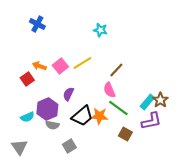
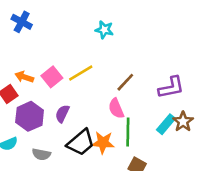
green line: (118, 108) -> (128, 132), turned 55
purple hexagon: (47, 109) -> (30, 116), moved
purple L-shape: (151, 121) -> (171, 87), moved

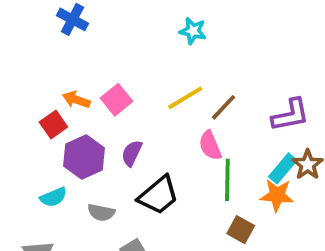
yellow line: (81, 73) -> (185, 98), moved
orange star: (103, 143) -> (277, 195), moved

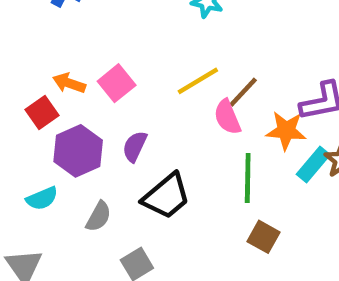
pink semicircle: (210, 146) -> (227, 117), moved
orange star: (277, 195) -> (286, 131), moved
gray semicircle: (101, 212) -> (99, 216), turned -72

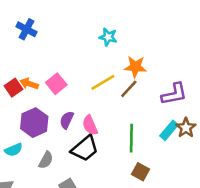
red square: (42, 113) -> (14, 88), moved
pink semicircle: (227, 117) -> (90, 125), moved
orange star: (286, 131) -> (135, 67), moved

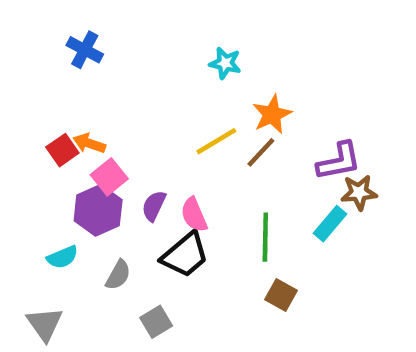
orange star: (135, 67) -> (272, 114), turned -30
pink square: (56, 84) -> (109, 177), moved
brown star: (186, 128) -> (359, 192), moved, turned 30

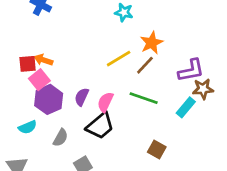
red square: (62, 150) -> (28, 64), turned 30
pink square: (109, 177) -> (39, 80), moved
pink semicircle: (194, 215) -> (105, 102), turned 48
green line: (265, 237) -> (144, 98), moved, turned -72

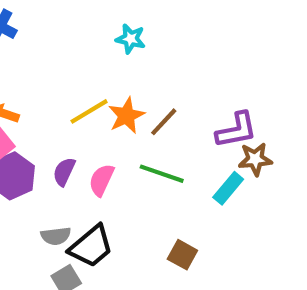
orange star: (152, 43) -> (126, 116), moved
yellow line: (119, 59) -> (89, 111), moved
black trapezoid: (100, 126) -> (91, 246), moved
gray semicircle: (61, 138) -> (56, 236), moved, turned 54

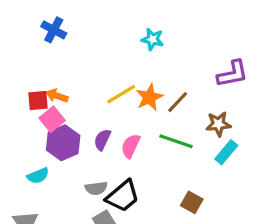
purple L-shape: (236, 130) -> (233, 74), moved
brown star: (255, 159) -> (218, 124), moved

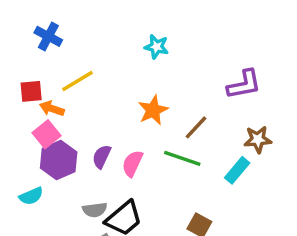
yellow line: (121, 94) -> (78, 81), moved
red square: (38, 100) -> (31, 91), moved
brown line: (178, 102) -> (196, 127), moved
brown star: (218, 124) -> (258, 139), moved

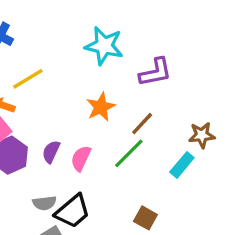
cyan star: (156, 47) -> (104, 46), size x1.6
purple L-shape: (244, 84) -> (155, 72), moved
green line: (182, 158) -> (129, 153), turned -64

